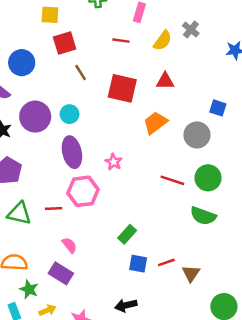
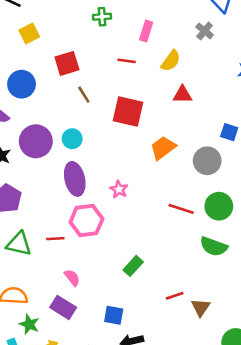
yellow square: (50, 15) -> (29, 34), moved, turned -30
gray cross: (191, 30) -> (205, 31), moved
red triangle: (165, 81) -> (182, 95), moved
blue square: (138, 264) -> (114, 315), moved

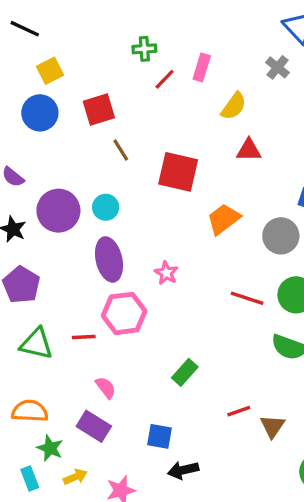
red line: (127, 61) -> (165, 79), moved, turned -54
blue circle: (22, 84) -> (40, 113), moved

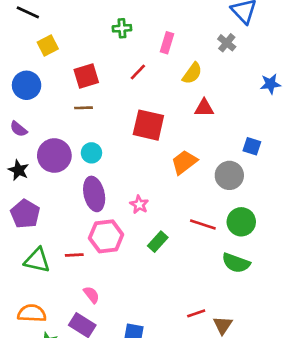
red line: (165, 79) -> (138, 72), moved
blue circle: (40, 113) -> (27, 85), moved
brown line: (121, 150) -> (84, 108), moved, turned -60
green rectangle: (185, 372) -> (158, 242), moved

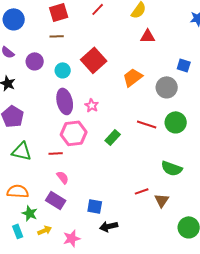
red square: (148, 125) -> (94, 60), moved, turned 35
purple circle: (54, 156) -> (35, 61), moved, size x0.7
pink star: (139, 205) -> (92, 105), moved
red line: (74, 255) -> (56, 153), moved
green semicircle: (236, 263) -> (172, 168), moved

